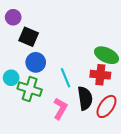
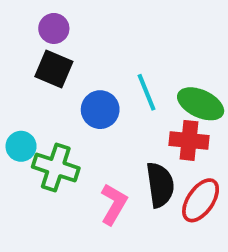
purple circle: (13, 17) -> (54, 28), moved
blue circle: (36, 62) -> (100, 110), moved
cyan line: (65, 78) -> (147, 92), moved

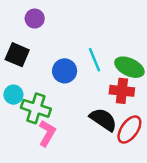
black square: (54, 69) -> (17, 55), moved
black semicircle: (160, 185) -> (103, 120), turned -48
pink L-shape: (114, 204) -> (47, 133), moved

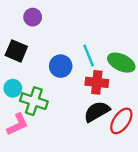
red cross: (122, 91) -> (97, 82), moved
black semicircle: (103, 120) -> (97, 112), turned -64
pink L-shape: (47, 133) -> (17, 124), moved, turned 35

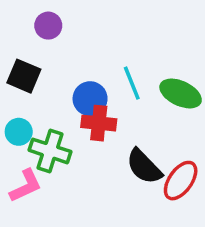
red cross: (97, 82) -> (99, 123), moved
black semicircle: (97, 112) -> (144, 167), turned -104

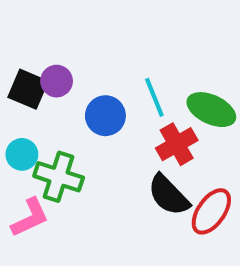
purple circle: (48, 26) -> (57, 81), moved
red cross: (99, 123) -> (177, 144), moved, turned -36

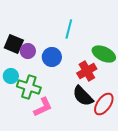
purple circle: (57, 81) -> (28, 51), moved
cyan line: (154, 97) -> (69, 29), moved, turned 36
pink L-shape: (30, 218) -> (43, 107), moved

